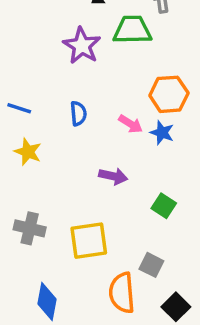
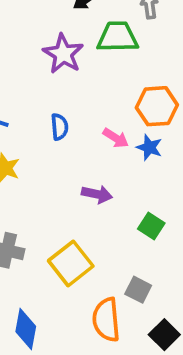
yellow square: (89, 241) -> (71, 263), turned -30

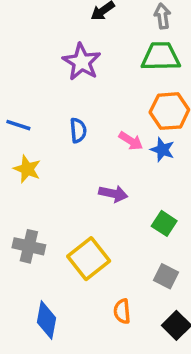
green trapezoid: (118, 37) -> (161, 57), moved
gray square: (138, 290) -> (166, 276), moved
orange semicircle: (106, 320) -> (122, 311), size x0.6

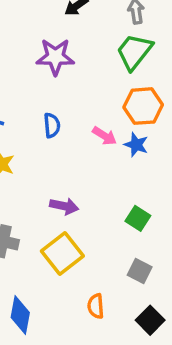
green trapezoid: (161, 57) -> (134, 52), turned -51
purple star: (82, 62) -> (55, 57), turned -30
purple arrow: (113, 194) -> (64, 206), moved

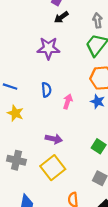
pink arrow: (105, 136) -> (68, 102), moved, turned -104

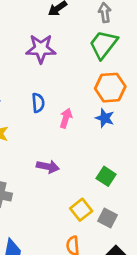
yellow square: (53, 168) -> (81, 210), moved, size x0.7

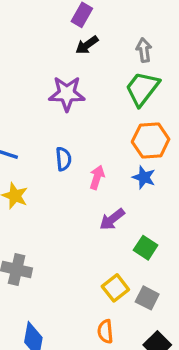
purple arrow: (48, 167) -> (112, 219), moved, turned 130

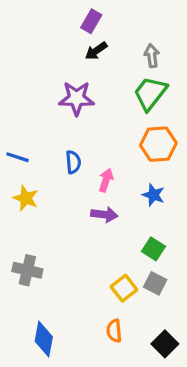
blue star: (144, 177) -> (153, 195), moved
purple arrow: (112, 219) -> (104, 215), moved, turned -135
gray square: (147, 298) -> (155, 283), moved

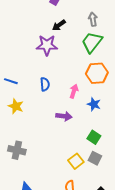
black arrow: (96, 51) -> (59, 25), moved
pink arrow: (106, 180) -> (74, 91), moved

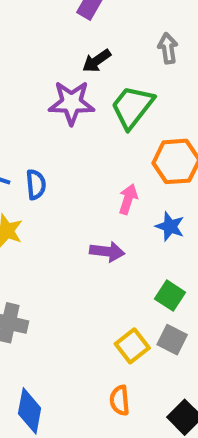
green trapezoid: (92, 42) -> (132, 107), moved
blue semicircle: (45, 84) -> (36, 185), moved

